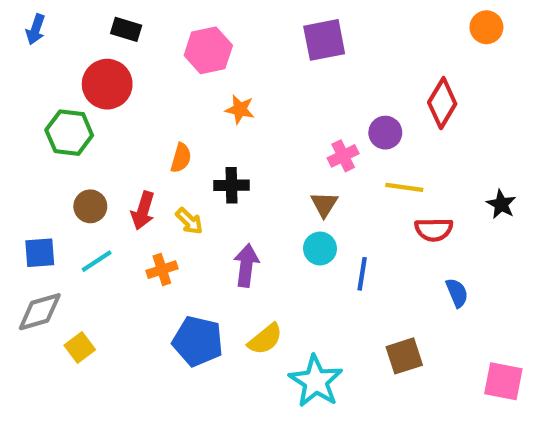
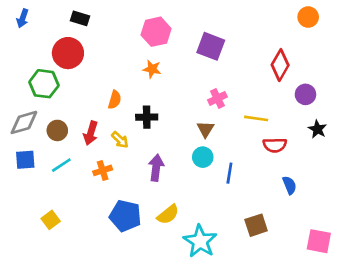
purple square: (324, 40) -> (211, 46), moved, turned 32
pink hexagon: (208, 50) -> (156, 32), moved
purple circle: (385, 133) -> (305, 94), moved
gray diamond: (40, 312) -> (24, 122), moved

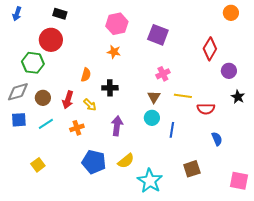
yellow line: (256, 118) -> (183, 96), moved

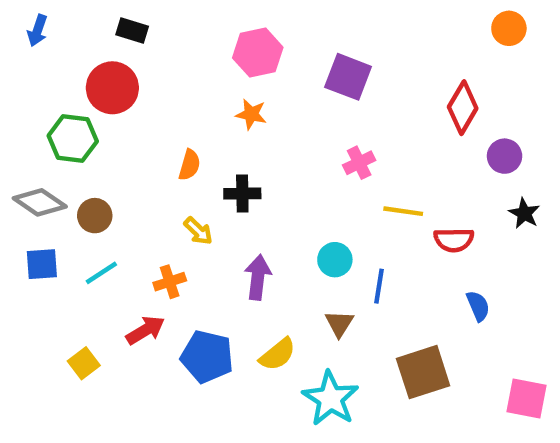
gray diamond: (18, 92) -> (40, 202), turned 50
brown triangle: (154, 97) -> (339, 324), moved
red arrow: (68, 100) -> (145, 330), moved, turned -138
brown square: (192, 169) -> (423, 372), size x1.4

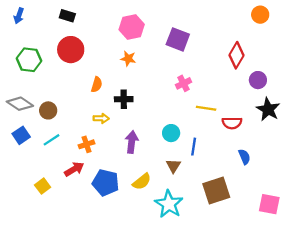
red circle: (112, 88) -> (71, 50), moved
green hexagon: (73, 138) -> (29, 60), moved
black star: (524, 213) -> (268, 109), size x1.5
yellow arrow: (198, 231) -> (101, 118), turned -42
blue square: (42, 264) -> (21, 135), turned -30

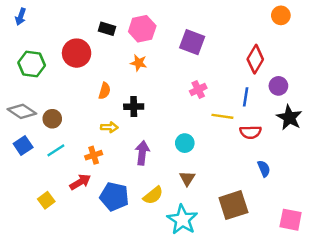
black rectangle: (67, 16) -> (107, 29), moved
blue line: (194, 147) -> (246, 97), moved

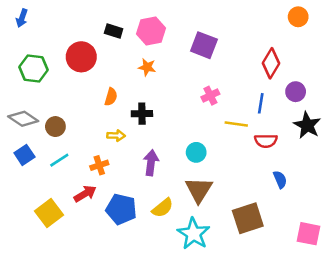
brown triangle: (187, 178) -> (199, 190), size x1.6
yellow square: (46, 200) -> (49, 213), size x1.5

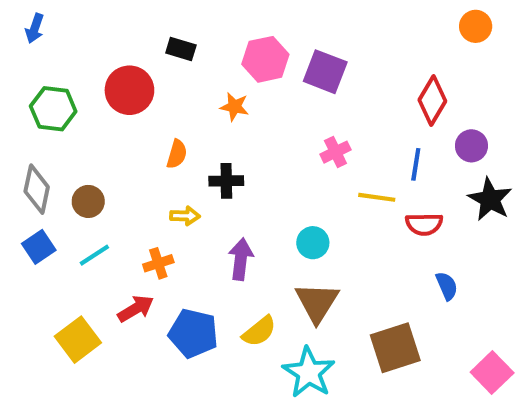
pink hexagon: (151, 31) -> (265, 59), moved
gray diamond: (23, 119) -> (37, 189), turned 68
pink square: (308, 234) -> (492, 372), turned 35

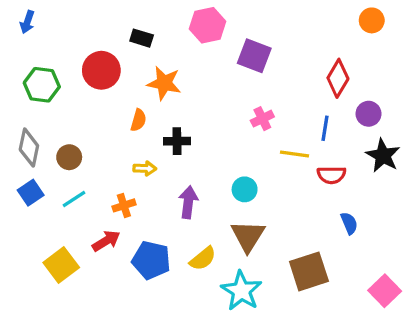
pink hexagon: (265, 59) -> (208, 25), moved
orange star: (235, 107) -> (164, 83), moved, size x1.5

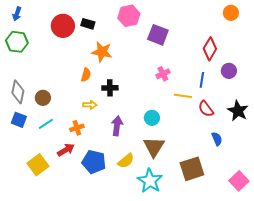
red circle: (101, 70) -> (63, 26), moved
green hexagon: (42, 85) -> (17, 42), moved
black star: (383, 156) -> (238, 111), moved
red semicircle: (331, 175) -> (206, 109), turned 54
blue square: (31, 193) -> (19, 120), turned -35

